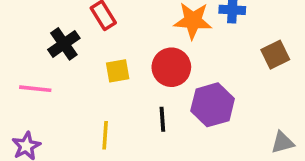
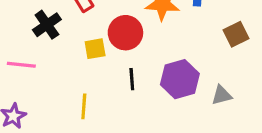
red circle: (171, 67) -> (125, 33), moved
black line: (162, 119) -> (132, 79), moved
gray triangle: (282, 142) -> (222, 95), moved

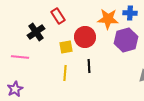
purple hexagon: (180, 79) -> (126, 40), moved
yellow line: (84, 106) -> (65, 73), moved

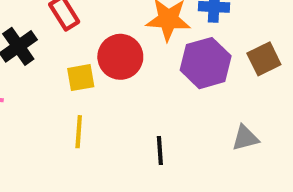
black line: (89, 66) -> (160, 150), moved

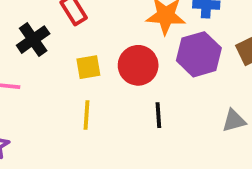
red circle: (120, 57) -> (138, 65), moved
black line: (160, 150) -> (158, 115), moved

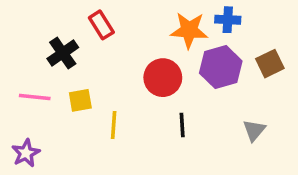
yellow square: (88, 67) -> (80, 100), moved
gray triangle: (234, 121) -> (254, 130), turned -35

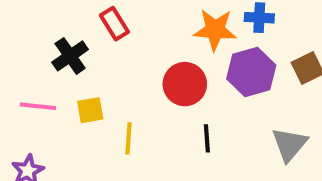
gray triangle: (254, 130) -> (289, 144), size x1.4

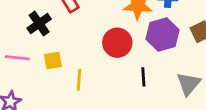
black line: (207, 138) -> (143, 77), moved

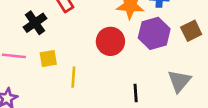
black line: (143, 77) -> (136, 93), moved

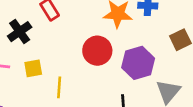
purple hexagon: (154, 33) -> (138, 63), moved

